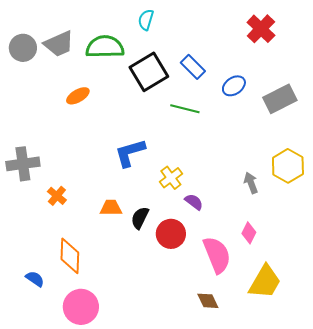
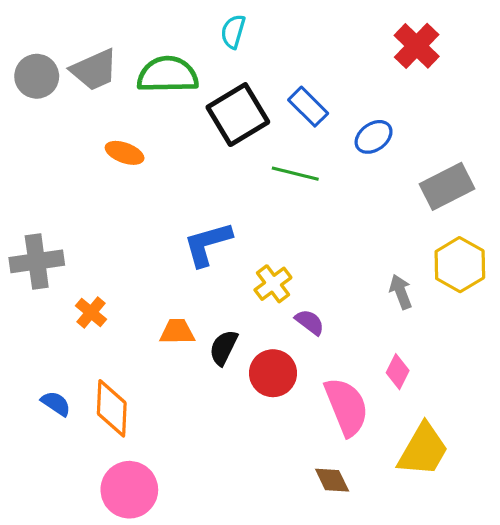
orange ellipse: (78, 96) -> (125, 153), turned 50
gray rectangle: (280, 99) -> (447, 186), moved
blue semicircle: (35, 279) -> (56, 404), moved

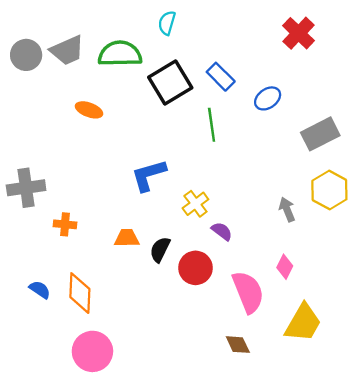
green line: (295, 174) -> (212, 125), turned 68
orange cross: (91, 313) -> (65, 224), turned -35

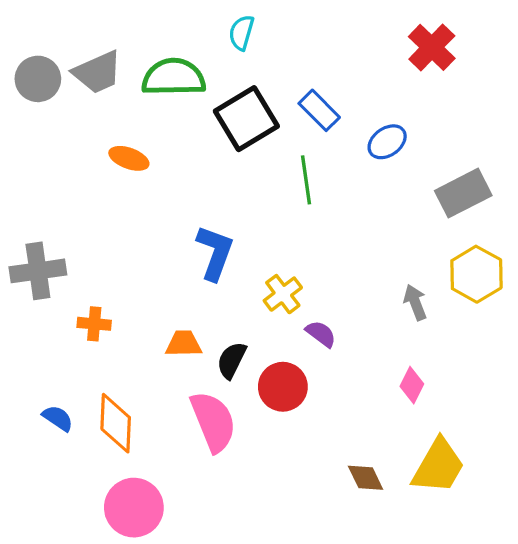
blue L-shape: (149, 175) -> (215, 253), turned 126
pink semicircle: (248, 292) -> (213, 421), moved
brown diamond: (238, 345) -> (366, 478), moved

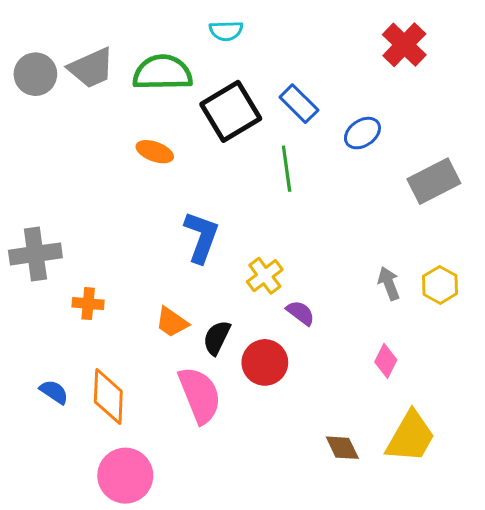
cyan semicircle: (241, 33) -> (226, 31), turned -108
orange ellipse: (129, 158) -> (155, 152), moved
yellow hexagon: (476, 274) -> (440, 285), moved, size x0.7
orange trapezoid: (184, 344) -> (172, 322), turned -144

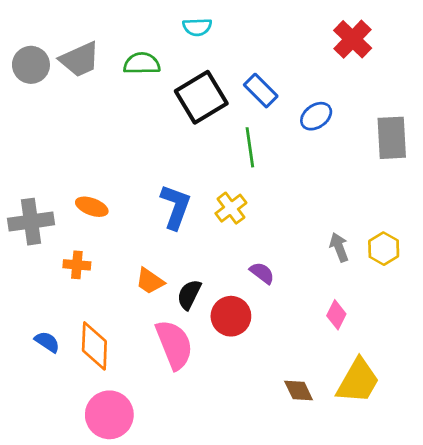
green semicircle: (163, 73) -> (142, 63), size x0.7
orange ellipse: (155, 152) -> (92, 207), moved
gray rectangle: (434, 181) -> (392, 138), moved, turned -66
yellow cross: (265, 276) -> (231, 208), moved

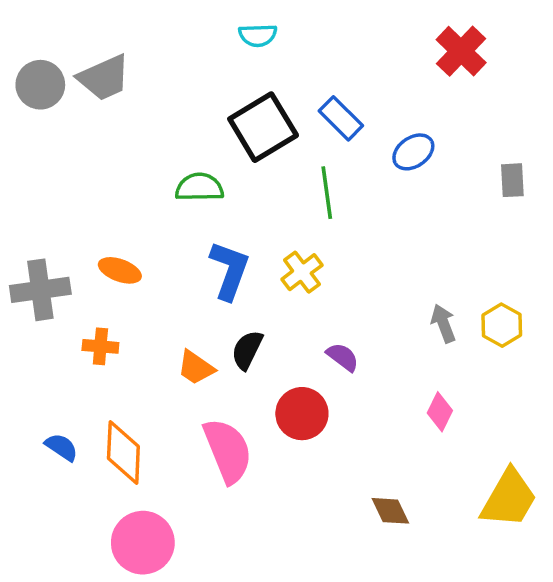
green semicircle: (142, 63) -> (199, 187), moved
gray rectangle: (392, 138) -> (512, 180), size x0.6
black semicircle: (189, 295) -> (247, 350), moved
yellow trapezoid: (358, 381) -> (509, 498), moved

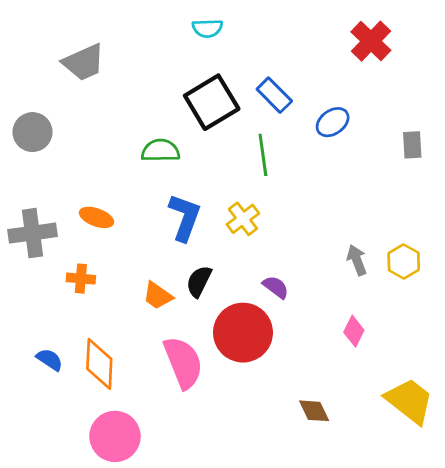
gray circle: (40, 85) -> (33, 132), moved
red circle: (302, 414) -> (243, 333), size x1.4
yellow trapezoid: (509, 498) -> (409, 401), turned -82

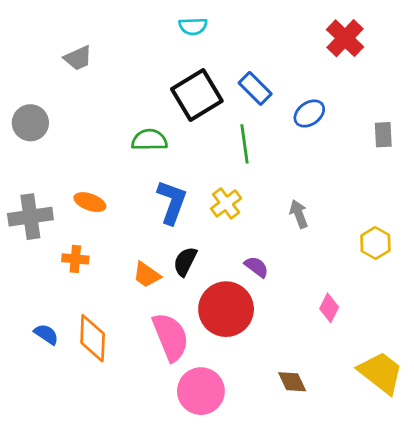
gray trapezoid: (84, 62) -> (78, 58), size x0.7
gray arrow: (357, 260) -> (299, 214), moved
pink circle: (115, 436) -> (201, 391), moved

